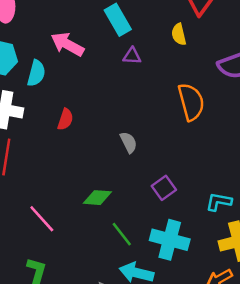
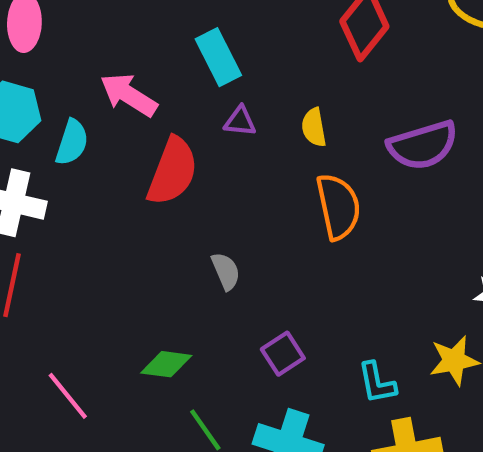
yellow semicircle: (179, 34) -> (314, 127), moved
red semicircle: (65, 119) -> (173, 171), moved, size x1.8
cyan L-shape: (219, 202) -> (377, 383), turned -115

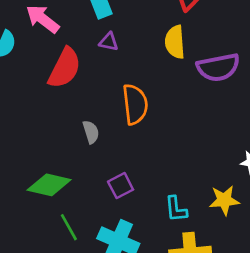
yellow semicircle: (314, 127) -> (175, 42), moved, size x1.4
orange semicircle: (338, 207) -> (135, 104), moved
green diamond: (166, 364) -> (49, 185), size x1.4

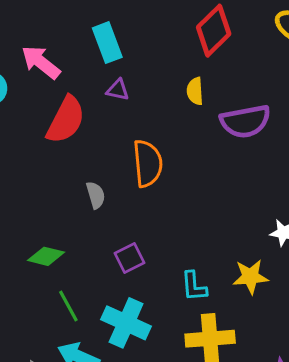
yellow semicircle: (175, 42) -> (195, 91), size x0.7
green diamond: (49, 185) -> (46, 256), size x0.7

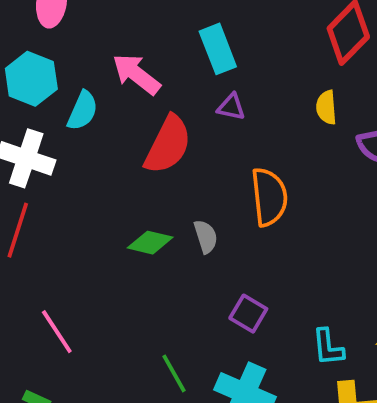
green diamond: (46, 256) -> (150, 243), moved
purple square: (129, 258) -> (248, 314), turned -32

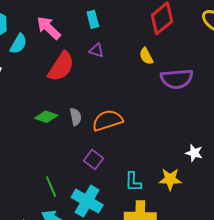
cyan rectangle: (218, 49) -> (93, 19), size x0.7
yellow semicircle: (326, 107) -> (146, 56), turned -30
orange semicircle: (269, 197) -> (107, 120), moved, turned -108

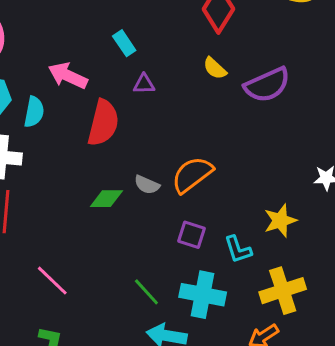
gray semicircle: (76, 117) -> (147, 185), turned 144
yellow star: (170, 179) -> (280, 221), moved
cyan L-shape: (133, 182) -> (238, 249), moved

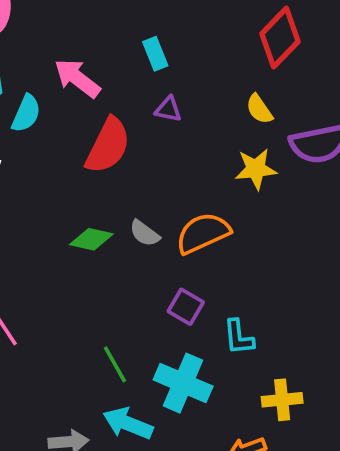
yellow star: (280, 221) -> (256, 169), moved
yellow cross: (283, 291) -> (282, 400), size x0.7

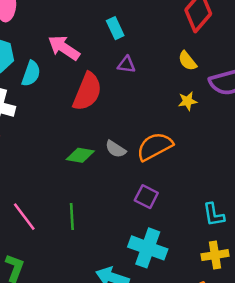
yellow star: (256, 169) -> (188, 101), size x0.7
cyan L-shape: (239, 337) -> (214, 215), moved
green line: (115, 364) -> (72, 216), moved, turned 30

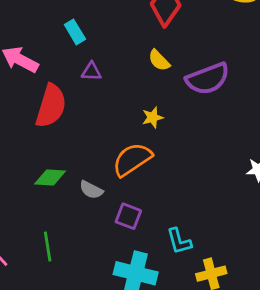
yellow star: (188, 101) -> (153, 117), moved
gray semicircle: (116, 149) -> (91, 190), moved
cyan L-shape: (214, 215) -> (179, 241), moved

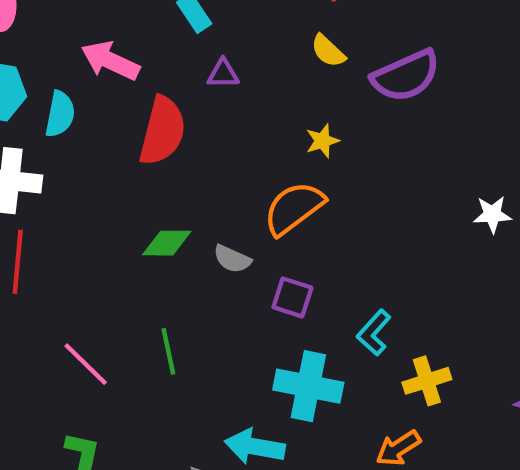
cyan L-shape: (179, 241) -> (374, 333), turned 60

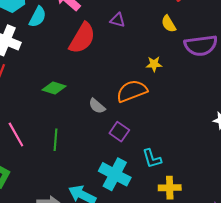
green diamond: (167, 243) -> (54, 88), moved
cyan L-shape: (374, 333) -> (152, 159), turned -75

